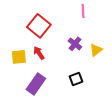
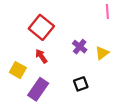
pink line: (83, 11) -> (107, 11), moved
yellow square: (19, 57) -> (18, 70), moved, turned 35

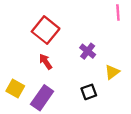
yellow triangle: (102, 53) -> (112, 72), moved
yellow square: (18, 70) -> (15, 88), moved

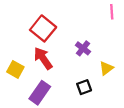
red arrow: (46, 62) -> (43, 58), size x1.5
yellow square: (15, 88) -> (15, 69), moved

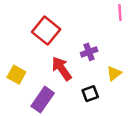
purple cross: (83, 48) -> (89, 52), turned 32
red arrow: (43, 58) -> (62, 69), moved

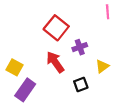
red square: (46, 31) -> (56, 28), moved
purple rectangle: (43, 100) -> (25, 90), moved

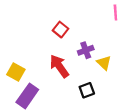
red square: (56, 28) -> (60, 30), size x0.6
yellow triangle: (102, 66) -> (104, 63), moved, turned -40

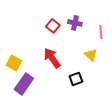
pink line: (115, 12) -> (101, 32), moved
purple cross: (86, 50) -> (75, 23), moved, turned 32

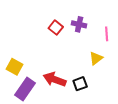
yellow triangle: (91, 55) -> (96, 58), turned 40
red arrow: (52, 58) -> (55, 79), moved, turned -35

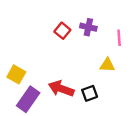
yellow triangle: (96, 58) -> (107, 65), turned 40

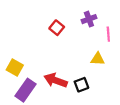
purple cross: (88, 27) -> (89, 19), moved, turned -32

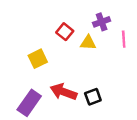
yellow triangle: (98, 59) -> (88, 43), moved
yellow square: (15, 67) -> (38, 59), moved, turned 35

